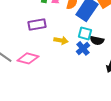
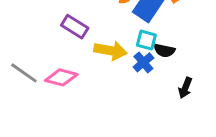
purple rectangle: (37, 24) -> (75, 27), turned 42
yellow arrow: (61, 40) -> (111, 51), size x1.5

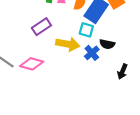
purple rectangle: (75, 27) -> (41, 27), turned -66
cyan square: (146, 40) -> (86, 30), moved

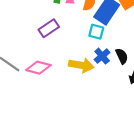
yellow arrow: (68, 44) -> (81, 65), moved
black semicircle: (107, 44) -> (122, 56), moved, turned -128

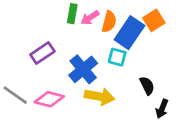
purple rectangle: (49, 28) -> (42, 53), moved
blue cross: (102, 56) -> (83, 69), moved, size x1.5

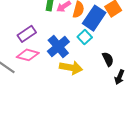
cyan square: (117, 57) -> (85, 37), turned 32
pink diamond: (49, 99) -> (28, 55), moved

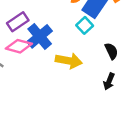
blue cross: (58, 47) -> (40, 36), moved
black arrow: (119, 77) -> (109, 81), moved

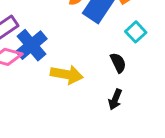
cyan square: (85, 25) -> (136, 32), moved

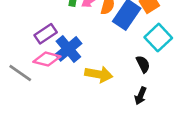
cyan square: (136, 32) -> (158, 38), size x1.5

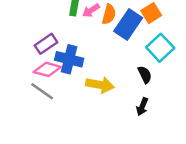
blue cross: (68, 49) -> (69, 59), turned -36
gray line: (20, 73) -> (42, 91), moved

